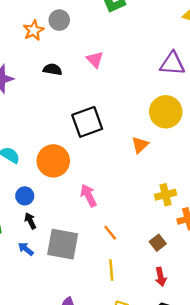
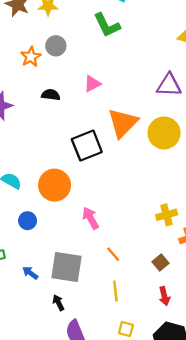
pink triangle: (95, 59) -> (92, 84), turned 48
orange triangle: (140, 145) -> (123, 123), moved, size x1.8
black arrow: (30, 221) -> (58, 303), moved

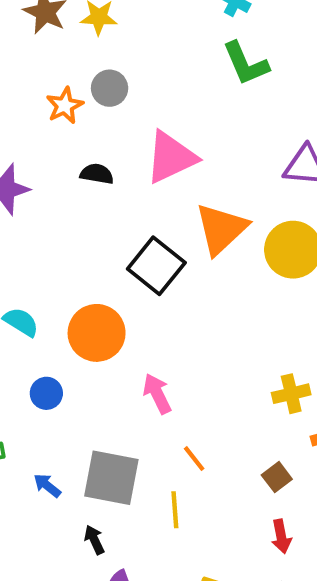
green L-shape: (107, 25) -> (246, 64), moved
pink triangle: (92, 84) -> (171, 157), size x1.8
black square: (87, 146) -> (156, 266), turned -32
yellow line: (115, 291) -> (175, 510), moved

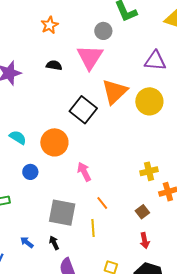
gray circle: (110, 88) -> (103, 31), moved
orange star: (65, 106) -> (50, 25), moved
pink triangle: (171, 157) -> (90, 57), turned -32
blue arrow: (47, 486) -> (27, 242), moved

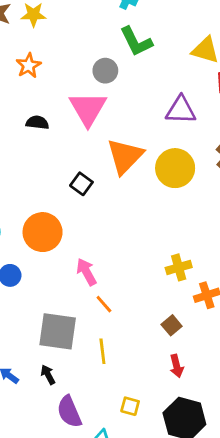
black square: (83, 110) -> (81, 184), size x0.6
orange line: (102, 203) -> (104, 304), moved

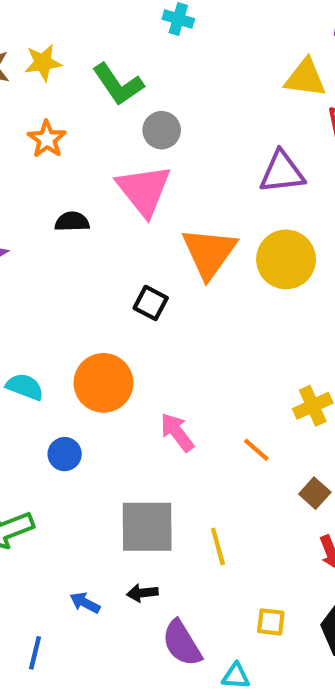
green L-shape: (136, 41) -> (118, 84), moved
orange line: (104, 304) -> (256, 450), moved
black arrow: (48, 375) -> (142, 593), turned -60

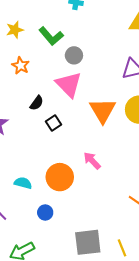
black semicircle: (72, 222) -> (37, 103), turned 133
black square: (151, 303) -> (54, 123), moved, turned 35
pink arrow: (177, 432) -> (92, 161), moved

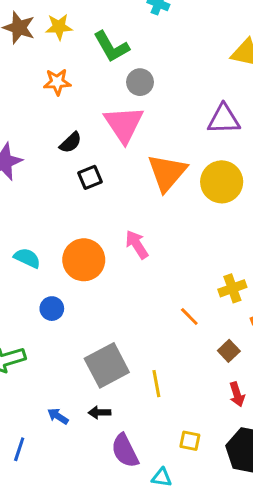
orange star: (21, 66) -> (57, 82), turned 30
gray square: (88, 242) -> (107, 365), turned -32

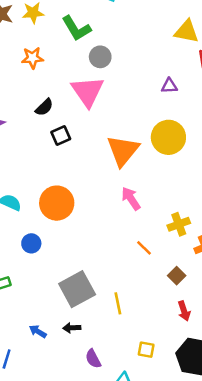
purple triangle: (224, 119) -> (169, 86), size x0.6
orange triangle: (167, 173) -> (123, 151), moved
pink arrow: (137, 244) -> (131, 198), moved
purple semicircle: (125, 451) -> (93, 359), size x0.7

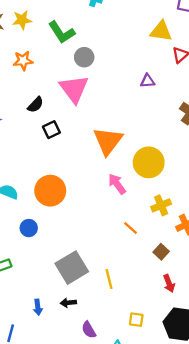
yellow circle: (168, 137) -> (149, 162), moved
blue arrow: (38, 331) -> (38, 307), turned -126

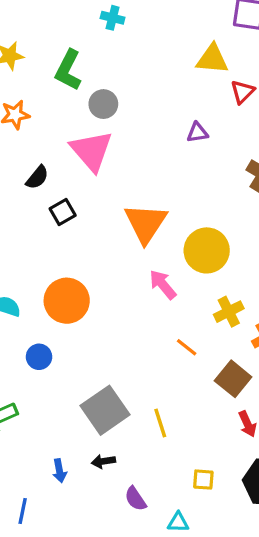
green L-shape: (62, 32) -> (68, 70), turned 64
brown square: (161, 252) -> (233, 379), size x1.5

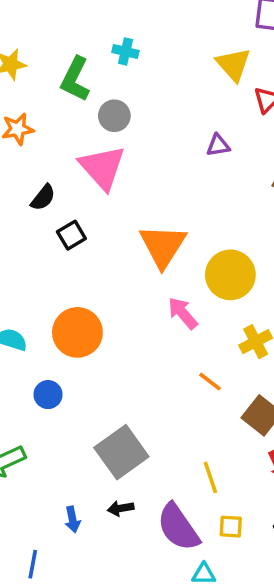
cyan cross: (113, 18) -> (125, 51), moved
yellow triangle: (212, 59) -> (233, 65), turned 44
yellow line: (160, 423) -> (210, 477), moved
purple semicircle: (135, 499) -> (178, 527), moved, size x1.8

